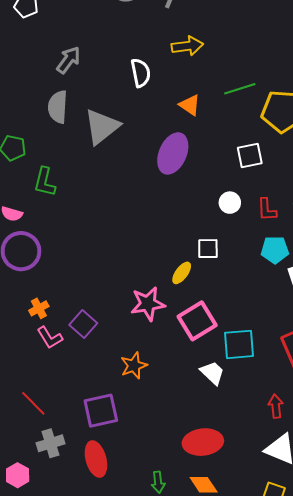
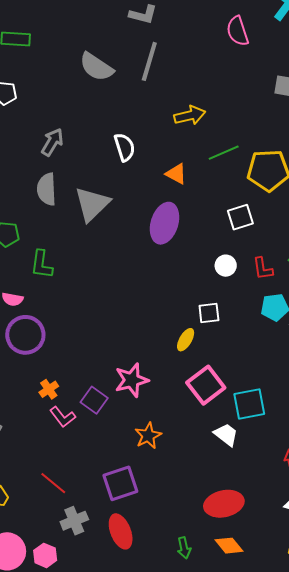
yellow arrow: (187, 46) -> (190, 115), moved
pink star: (148, 304) -> (132, 380), moved

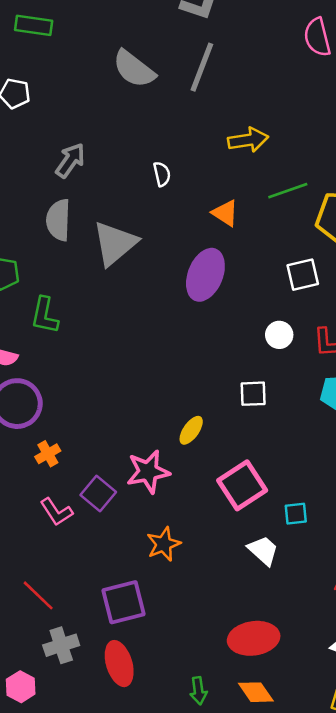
white semicircle: (125, 147) -> (162, 174), size x0.7
yellow ellipse: (186, 340) -> (191, 430), moved
orange cross: (49, 389) -> (48, 454), moved
cyan square: (249, 404) -> (296, 514), size x0.6

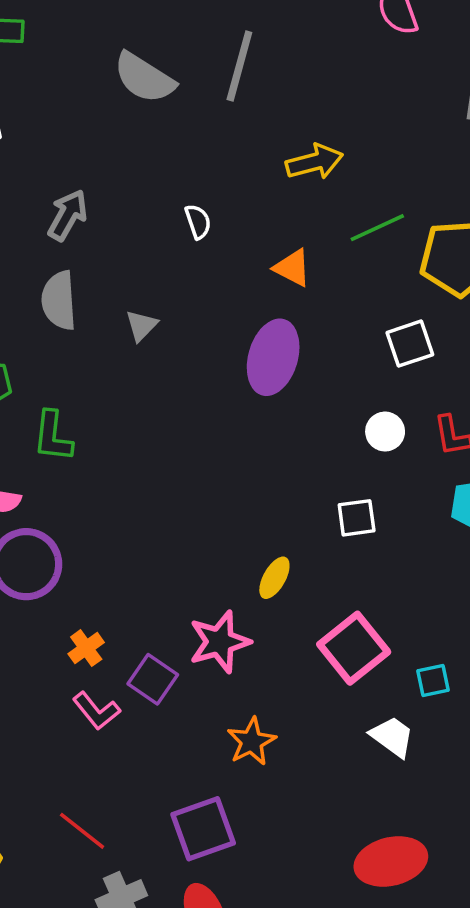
gray triangle: (115, 243) -> (141, 326), size x0.5
orange cross: (48, 454) -> (86, 648), moved

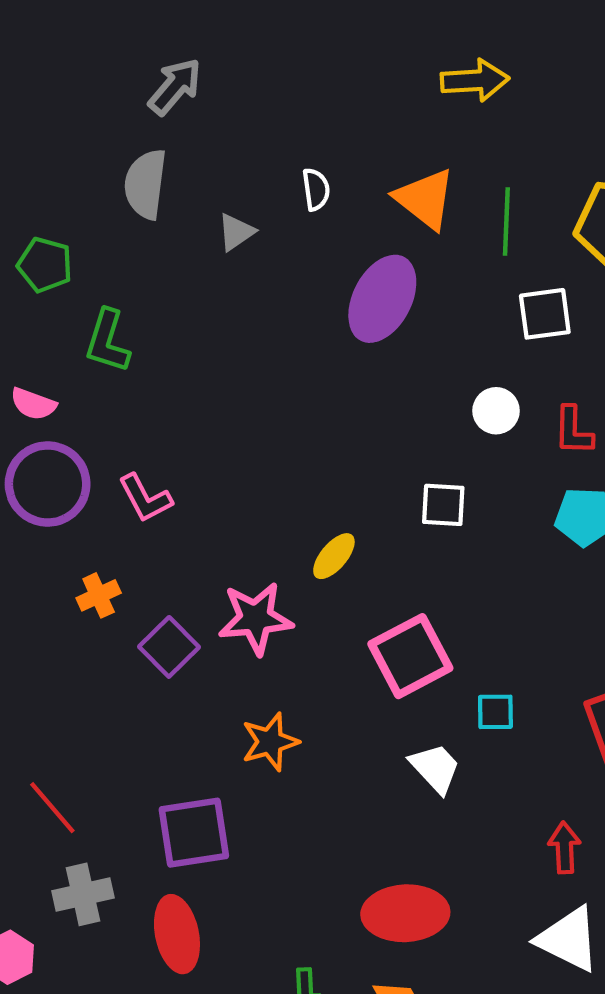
white semicircle: (198, 222) -> (316, 189), moved
green line: (377, 228) -> (506, 222), moved, turned -74
orange triangle: (292, 268) -> (425, 199), size x1.4
pink L-shape: (96, 711) -> (145, 498), moved

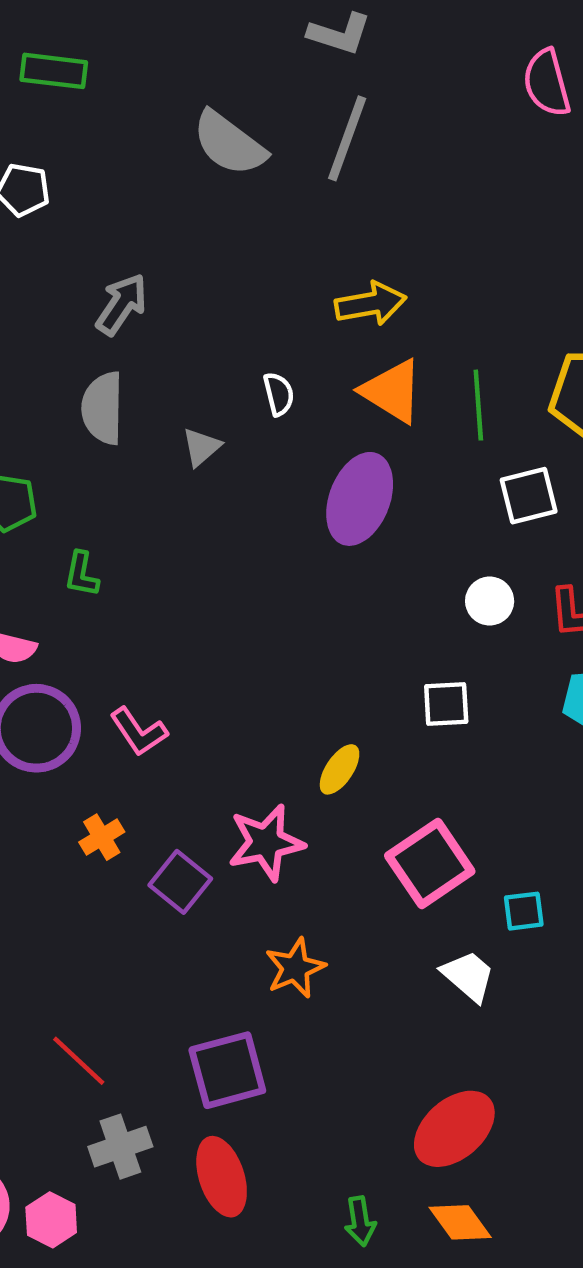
yellow arrow: (475, 80) -> (371, 304), moved
green L-shape: (107, 341) -> (82, 574), size x0.7
red ellipse: (405, 913) -> (454, 1129), turned -32

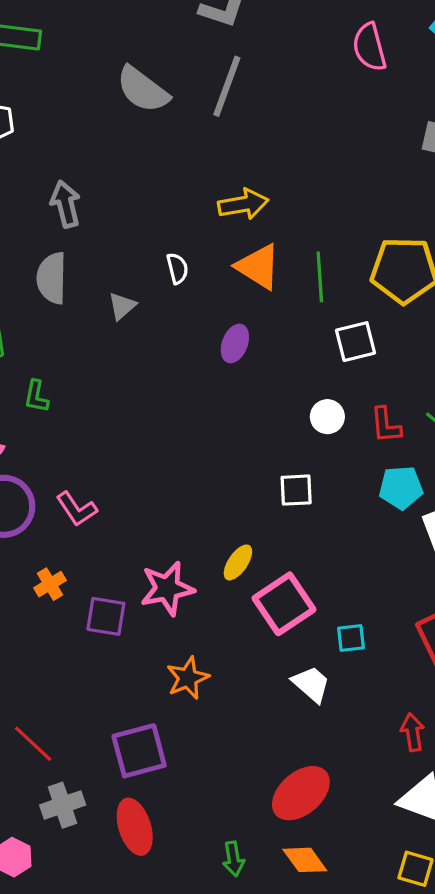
gray arrow: (122, 304) -> (66, 204), turned -48
purple ellipse: (360, 499) -> (235, 343), size x0.6
yellow ellipse: (340, 769) -> (238, 562), moved
purple square: (180, 882) -> (106, 616), turned -30

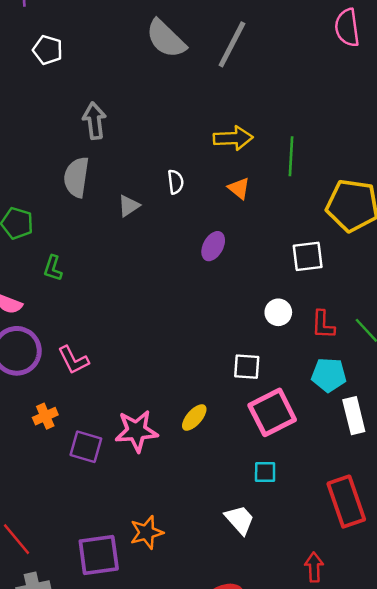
orange triangle: (258, 267) -> (239, 188), size x0.6
green line: (320, 277) -> (291, 156), moved
pink square: (284, 604) -> (272, 412), moved
cyan square: (351, 638) -> (265, 472), moved
orange star: (188, 678) -> (147, 532), moved

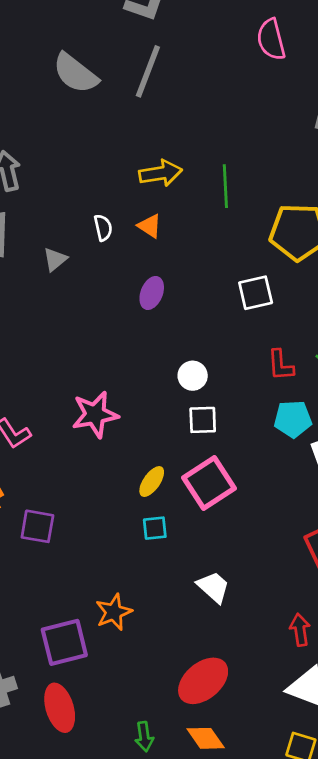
orange triangle: (239, 188) -> (150, 226), moved
white circle: (278, 312) -> (193, 376), moved
pink square: (272, 412) -> (209, 483), moved
pink star: (136, 431) -> (95, 414), moved
cyan square: (265, 472) -> (155, 528), moved

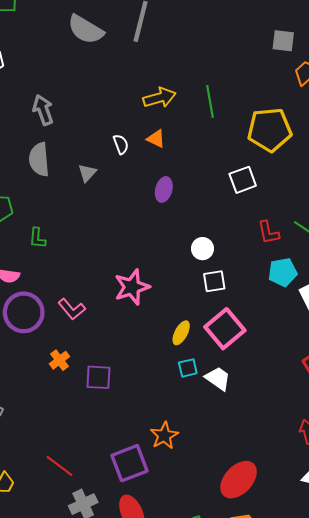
white trapezoid: (213, 587) -> (218, 378), moved

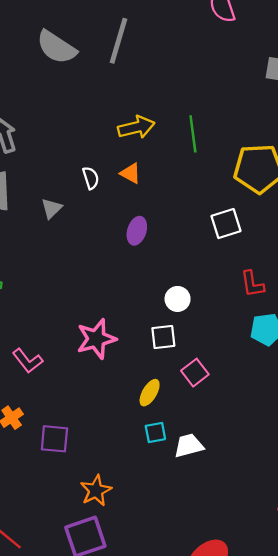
white square: (214, 281) -> (163, 337), moved
pink square: (225, 329) -> (195, 373), moved, size x0.6
white trapezoid: (218, 378) -> (189, 446), turned -52
orange star: (164, 436) -> (96, 491), moved

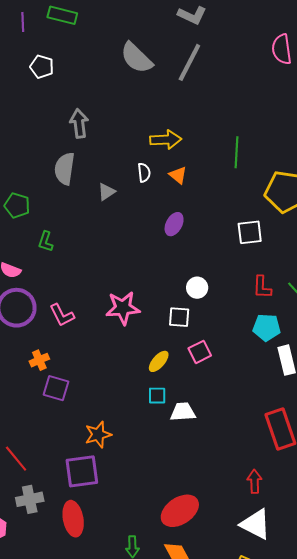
yellow arrow: (136, 127) -> (166, 140), moved
purple square: (54, 439) -> (56, 388), moved

